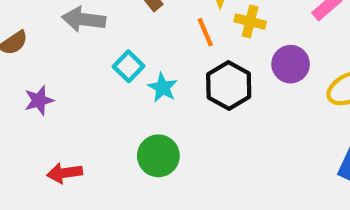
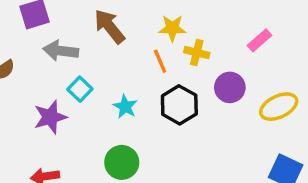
cyan square: (129, 66) -> (80, 89), moved
purple star: (39, 100) -> (50, 117), moved, size x1.4

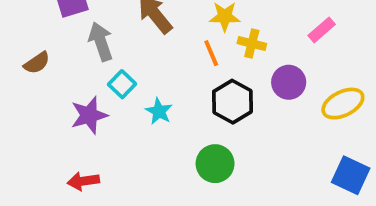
gray arrow: (61, 51) -> (101, 42), turned 64
cyan star: (125, 107) -> (159, 111), moved
green circle: (122, 162) -> (215, 164), moved

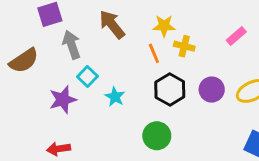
brown semicircle: (37, 63) -> (24, 61), size x1.5
purple circle: (289, 82) -> (212, 90), moved

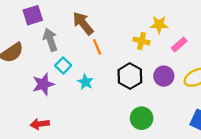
yellow star: (164, 26) -> (159, 25), moved
pink rectangle: (236, 36) -> (179, 44), moved
orange line: (154, 53) -> (97, 47), moved
green circle: (157, 136) -> (142, 118), moved

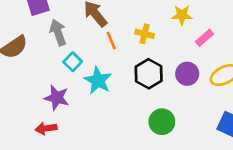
yellow cross: (142, 41) -> (145, 34), moved
cyan star: (85, 82) -> (98, 80), size x1.5
purple star: (43, 84) -> (57, 98), moved, turned 30

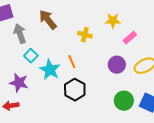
orange line: (111, 40) -> (72, 62), moved
black hexagon: (149, 74) -> (75, 90), moved
green circle: (162, 122) -> (124, 101), moved

